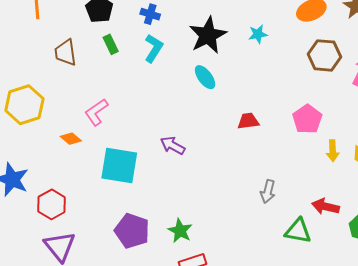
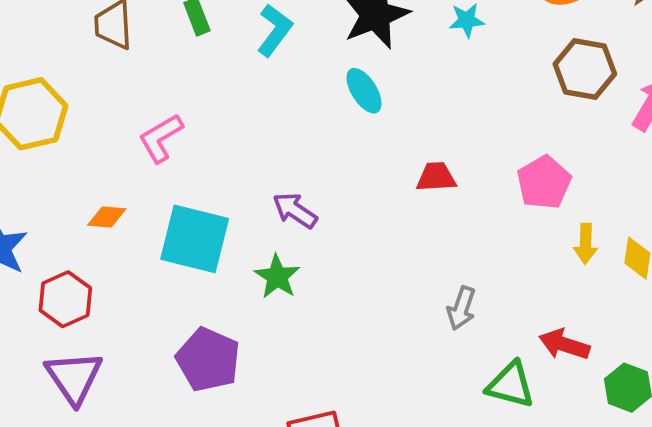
orange diamond: (71, 139) -> (107, 217), moved, turned -40
green star: (180, 231) -> (277, 277), moved

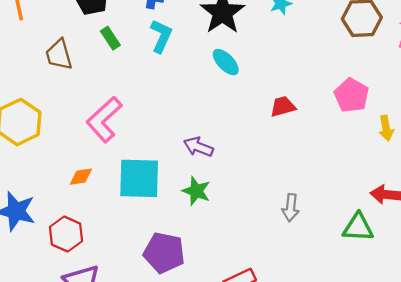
pink L-shape: (161, 138) -> (104, 120), size x1.4
gray arrow: (461, 308) -> (291, 208), moved

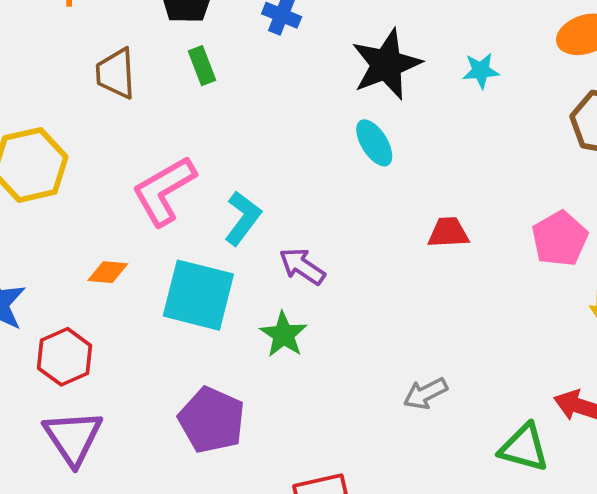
cyan L-shape: (161, 36) -> (243, 218), moved
gray arrow: (291, 208) -> (425, 393), turned 44

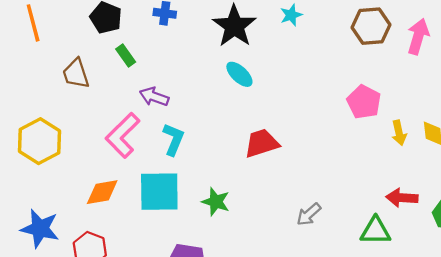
red trapezoid: (448, 232) -> (262, 143), moved, size x1.4
purple arrow: (302, 266) -> (154, 97), moved
orange diamond: (108, 272) -> (102, 192), size x1.4

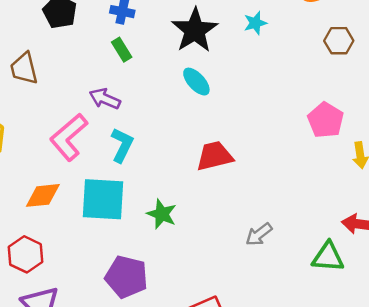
brown hexagon: (371, 26) -> (339, 41), size x0.7
green rectangle: (126, 56) -> (122, 50), moved

